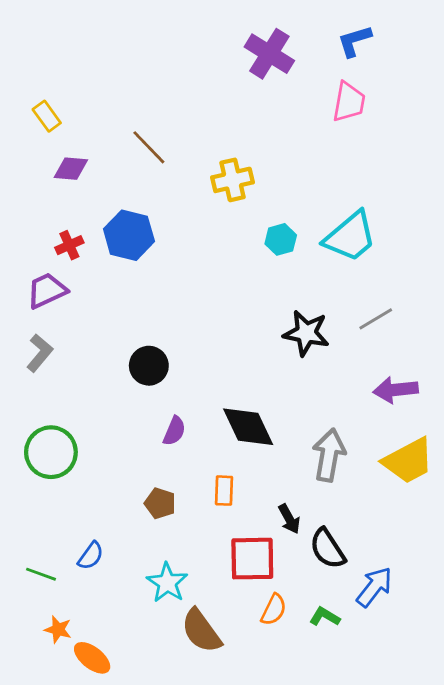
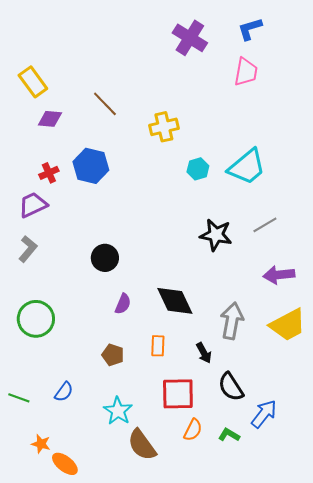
yellow rectangle: (47, 116) -> (33, 82), size x1.4
black arrow: (289, 519) -> (204, 353), moved
green line: (41, 574) -> (19, 398), moved

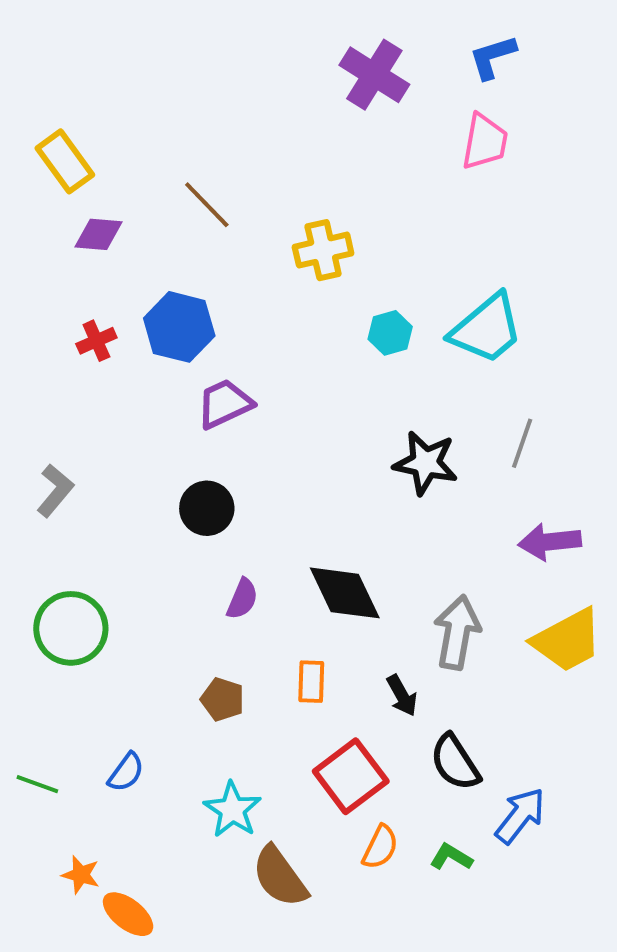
purple trapezoid: (33, 205) -> (225, 404), moved
gray line: (265, 225) -> (522, 443), turned -40
red square: (178, 394) -> (351, 776), turned -36

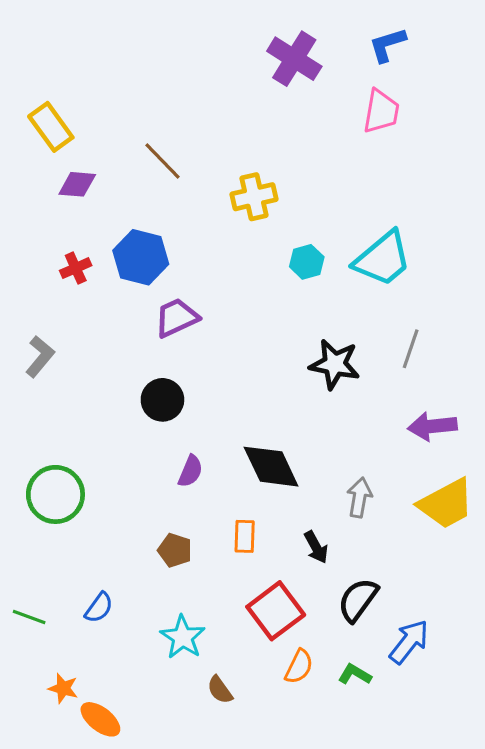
gray L-shape: (55, 491) -> (40, 356), moved
gray arrow: (457, 632) -> (359, 498), size x0.7
black semicircle: (455, 762) -> (358, 600), turned 69
brown semicircle: (280, 877) -> (220, 690), size x0.6

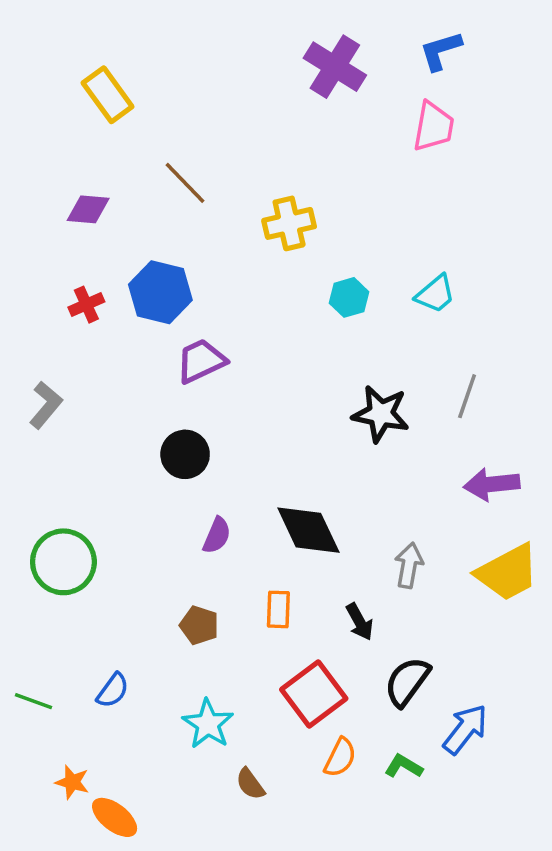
yellow rectangle: (51, 127) -> (108, 95), moved
cyan trapezoid: (383, 259) -> (435, 294), size x0.6

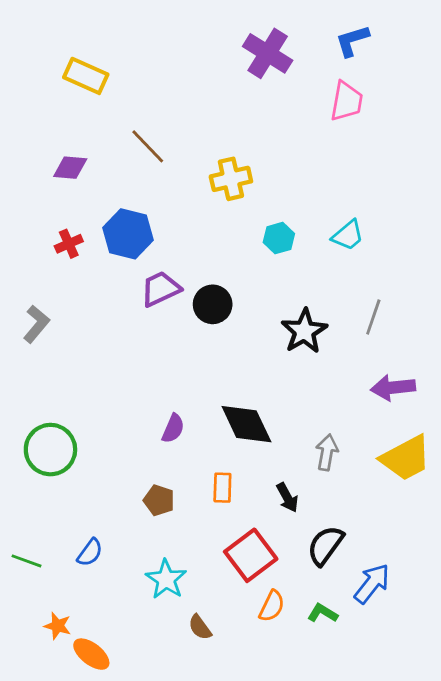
yellow rectangle: (108, 95) -> (86, 76), turned -30
black star: (381, 414) -> (304, 331), turned 30
black circle: (185, 454) -> (213, 304), moved

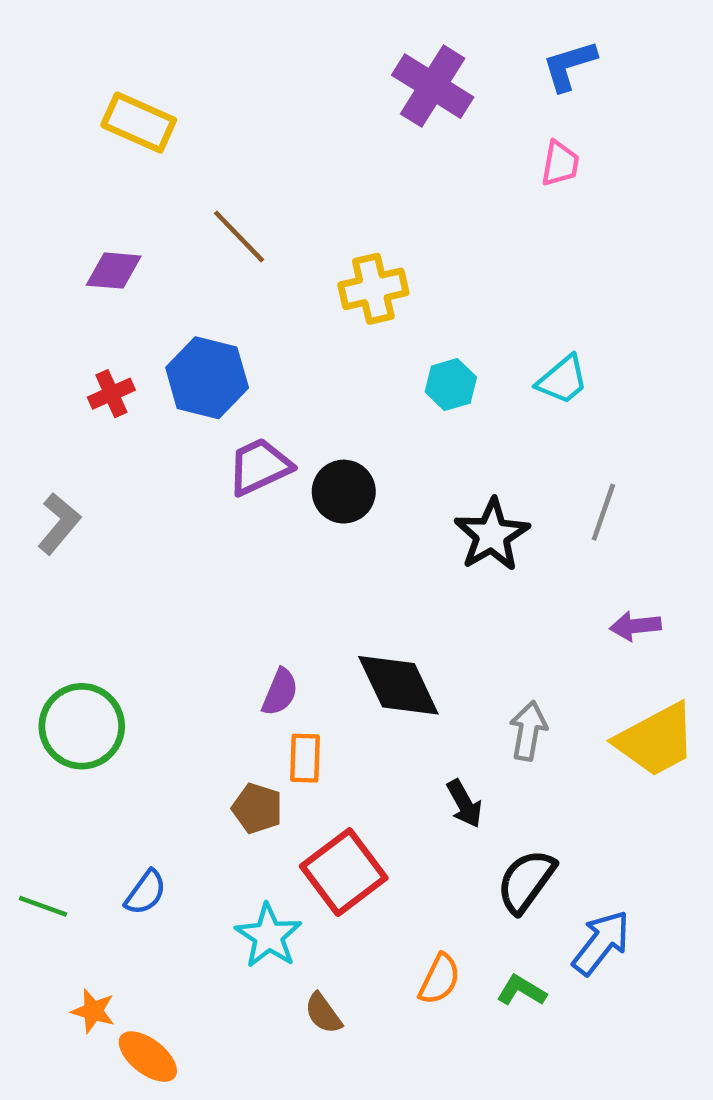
pink trapezoid: (347, 101) -> (560, 164), size x0.7
purple arrow: (393, 388) -> (635, 626), size x0.7
orange rectangle: (222, 488) -> (305, 758), moved
red square: (251, 555) -> (344, 872), moved

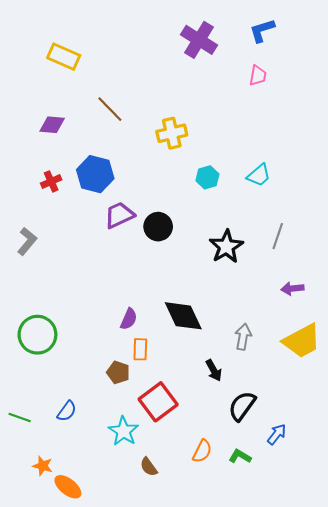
blue arrow: (601, 943) -> (277, 434), size x0.7

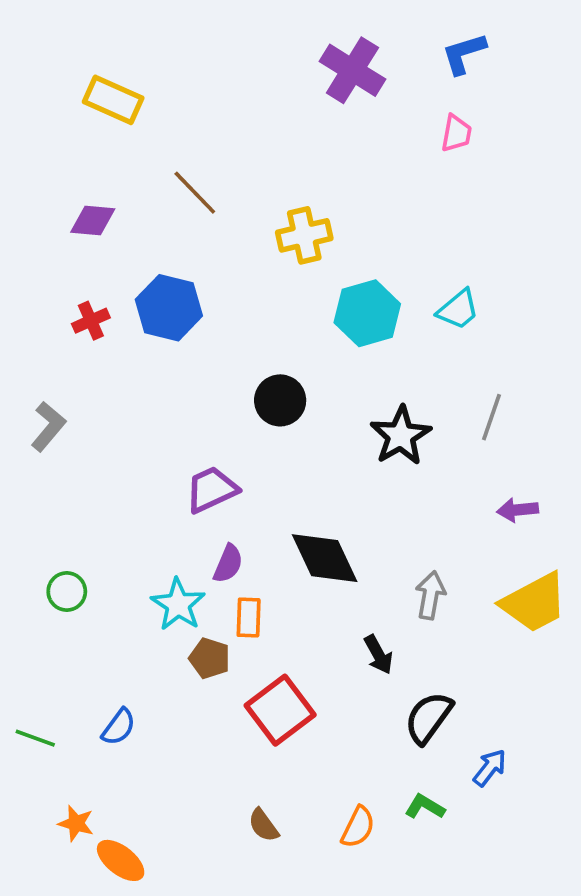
cyan hexagon: (207, 177) -> (367, 313), size x1.6
purple trapezoid: (119, 215) -> (211, 489), moved
green circle: (37, 335) -> (67, 592), size x0.6
cyan star: (124, 431) -> (178, 604), moved
orange semicircle: (202, 451) -> (358, 827), moved

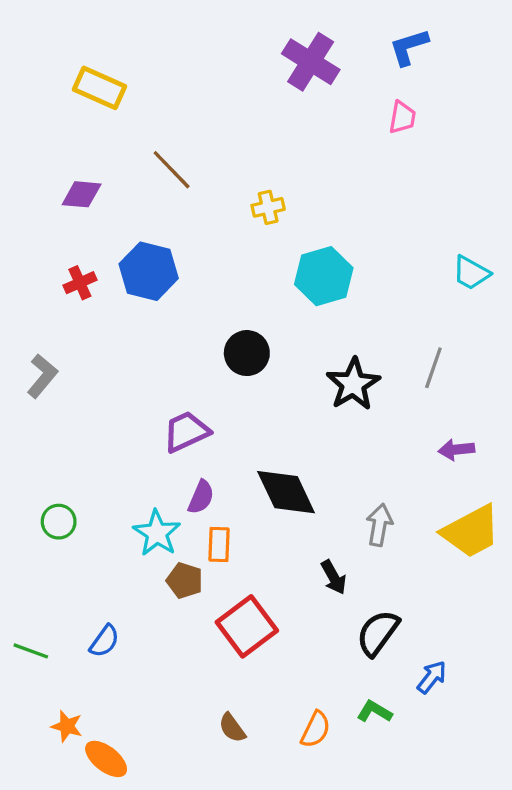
yellow cross: (304, 235) -> (268, 207), size x0.7
cyan trapezoid: (458, 310) -> (471, 273), moved, turned 69

